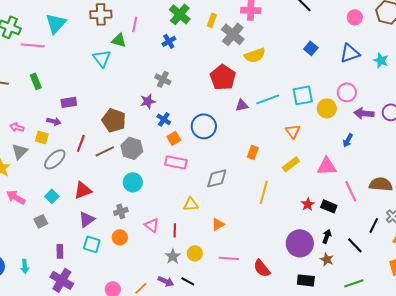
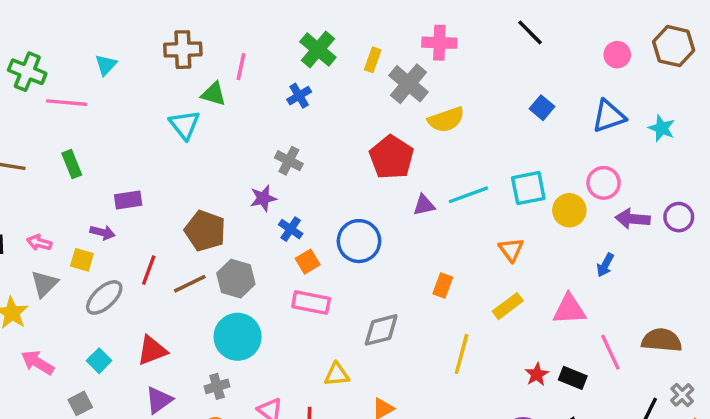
cyan triangle: (56, 23) -> (106, 65), size x0.6
cyan circle: (133, 182) -> (238, 337), size x1.4

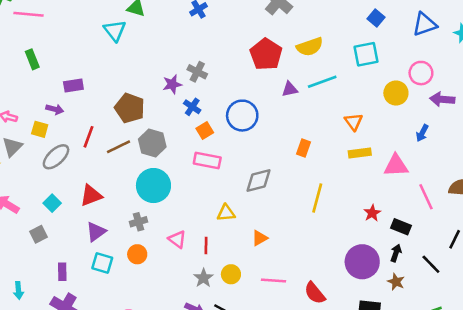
yellow semicircle: (446, 120) -> (310, 47), moved
gray cross: (289, 161) -> (197, 72), moved
cyan square: (528, 188) -> (366, 54), moved
yellow rectangle: (508, 306) -> (360, 153), moved, turned 30
black rectangle: (573, 378) -> (401, 227), moved

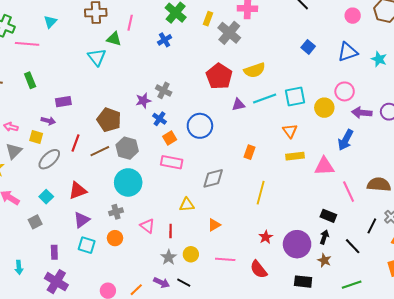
cyan square: (366, 54) -> (295, 96), moved
blue arrow: (422, 133) -> (346, 140), size x1.5
red star: (372, 213) -> (266, 237), moved

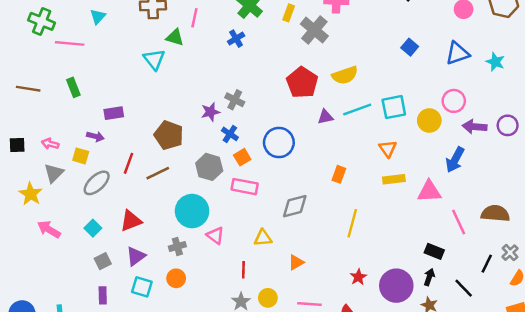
gray hexagon: (127, 148) -> (209, 167), moved
gray square: (35, 222) -> (103, 261), moved
pink triangle: (147, 226) -> (215, 235), moved

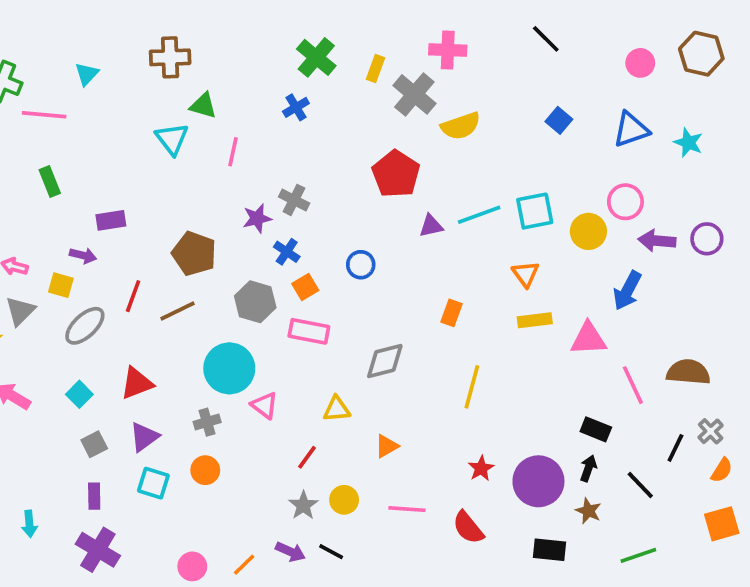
pink line: (194, 18) -> (233, 152), moved
yellow semicircle: (345, 75) -> (461, 126), moved
blue circle: (279, 143) -> (361, 265), size x0.6
red line: (243, 270) -> (307, 457), turned 35

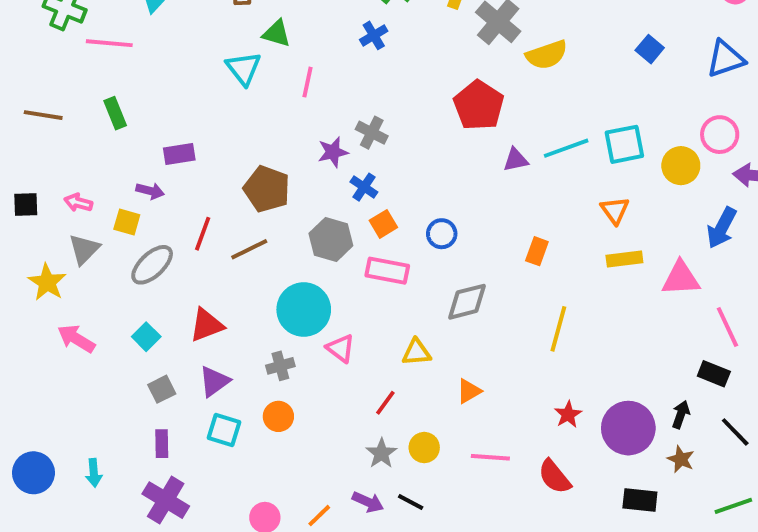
blue circle: (361, 265) -> (442, 234), moved
black rectangle: (596, 429) -> (714, 374), moved

